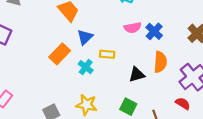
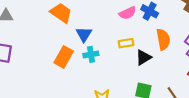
yellow rectangle: (107, 54) -> (126, 43), moved
cyan cross: (86, 67) -> (91, 54), moved, turned -32

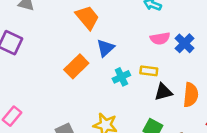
orange semicircle: (163, 39) -> (191, 95), moved
cyan cross: (91, 54) -> (121, 77), moved, turned -32

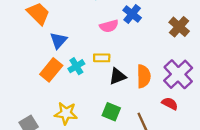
blue cross: (185, 43) -> (132, 14), moved
orange rectangle: (76, 66) -> (51, 70), moved

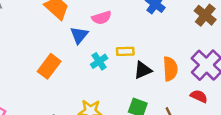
pink semicircle: (109, 26) -> (102, 18), moved
orange rectangle: (51, 70) -> (49, 66), moved

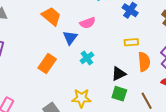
yellow rectangle: (125, 51) -> (131, 42), moved
black triangle: (143, 70) -> (119, 74), moved

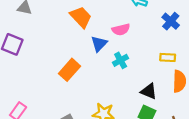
cyan cross: (87, 58) -> (121, 60), moved
black triangle: (119, 74) -> (149, 91), turned 42

